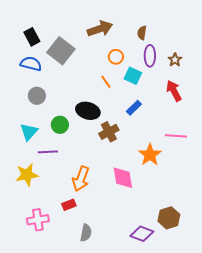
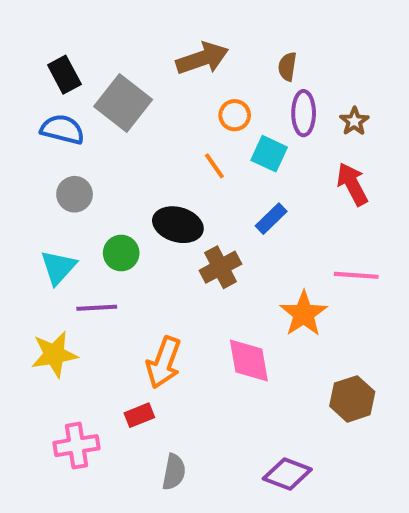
brown hexagon: (169, 218) -> (352, 399), moved

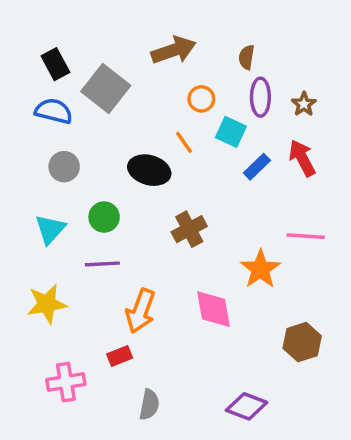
blue rectangle: (271, 219) -> (257, 167), moved
black ellipse: (178, 225) -> (149, 170), moved
purple line: (97, 308) -> (102, 264), moved

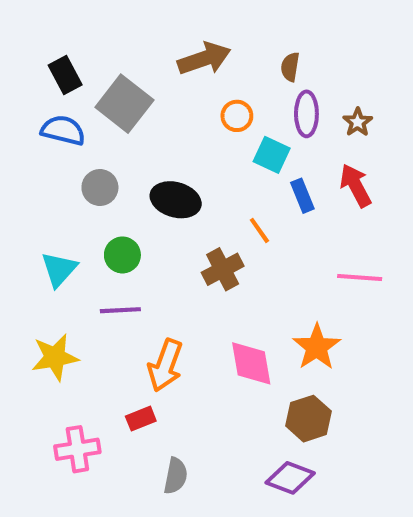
orange line: (184, 142) -> (259, 230), moved
gray circle: (64, 167) -> (100, 188), moved
blue rectangle: (257, 167) -> (302, 196), turned -68
orange star: (260, 269) -> (317, 347), moved
brown hexagon: (302, 342) -> (308, 419), moved

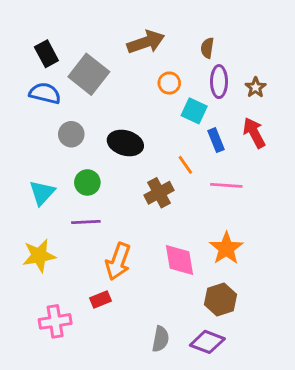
pink line: (360, 277) -> (226, 185), moved
gray semicircle: (176, 476) -> (160, 339), moved

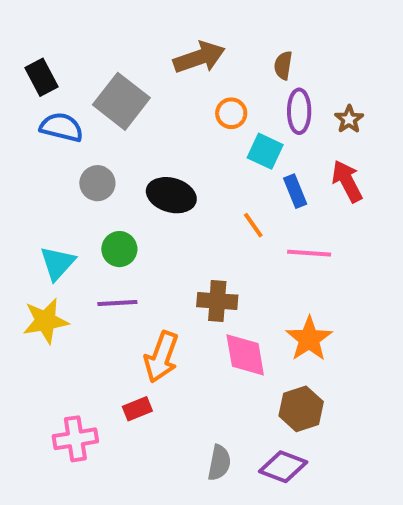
black rectangle: (46, 54) -> (42, 77), moved
brown cross: (159, 193) -> (217, 301), moved, turned 32
yellow star: (39, 256) -> (45, 321), moved

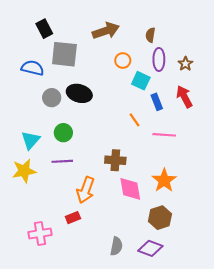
black rectangle: (42, 77) -> (44, 29), moved
gray square: (121, 101) -> (64, 54), turned -32
black ellipse: (171, 195) -> (79, 93), moved

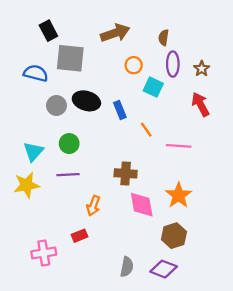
blue rectangle: (157, 102) -> (120, 110), moved
orange arrow: (86, 190) -> (93, 206), size x0.7

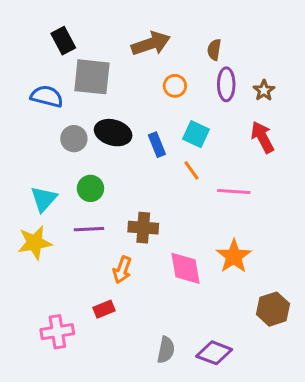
cyan square: (153, 87) -> (196, 134), moved
brown cross: (126, 173) -> (143, 228), moved
brown hexagon: (174, 236) -> (273, 309), moved

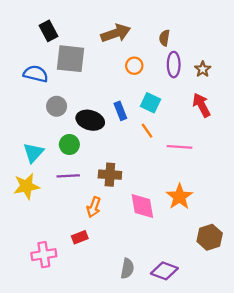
black ellipse: (113, 133) -> (90, 120), moved

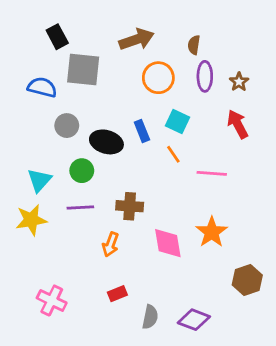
orange circle: (134, 66) -> (158, 78), size x1.5
red rectangle: (80, 237) -> (117, 294), moved
pink cross: (44, 255) -> (52, 301), turned 35

